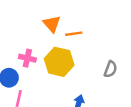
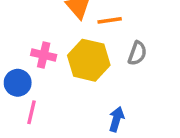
gray semicircle: (110, 69) -> (137, 53), moved

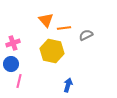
gray semicircle: (137, 53) -> (86, 35), moved, turned -136
pink cross: (44, 55) -> (13, 43), moved, turned -32

